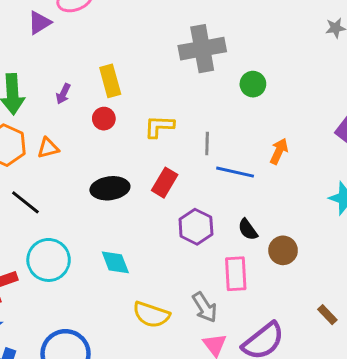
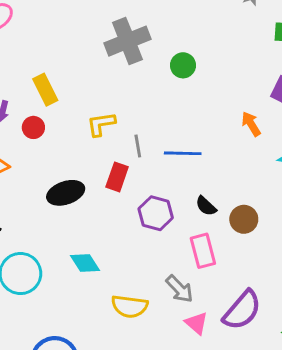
red circle: (104, 119) -> (33, 127), moved
gray line: (207, 143) -> (138, 146), moved
orange arrow: (279, 151) -> (251, 124), moved, turned -45

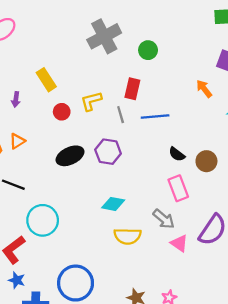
red circle: (33, 127) -> (62, 112), moved
red rectangle: (117, 177) -> (132, 89), moved
purple hexagon: (156, 213) -> (108, 152), moved
cyan diamond: (85, 263) -> (113, 204), moved, turned -40

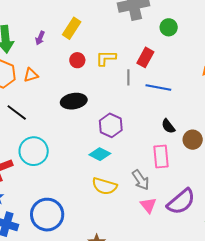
yellow rectangle: (46, 80) -> (72, 28), turned 50
purple hexagon: (108, 152) -> (111, 125), moved

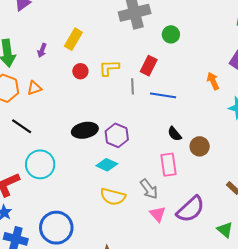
black ellipse: (74, 101) -> (85, 130), moved

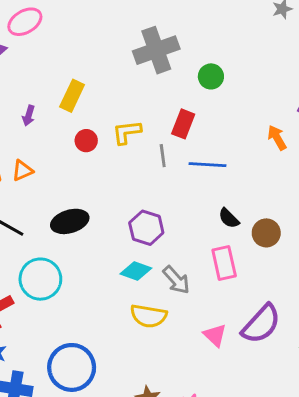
black ellipse: (85, 130) -> (70, 221), moved
gray arrow: (149, 189) -> (176, 280), moved

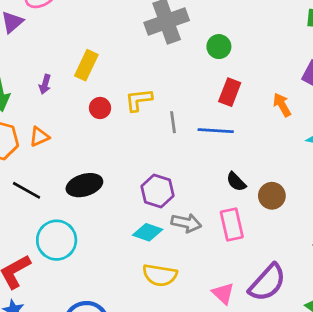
red rectangle: (183, 124) -> (230, 92), moved
gray arrow: (176, 280) -> (186, 223), moved, turned -36

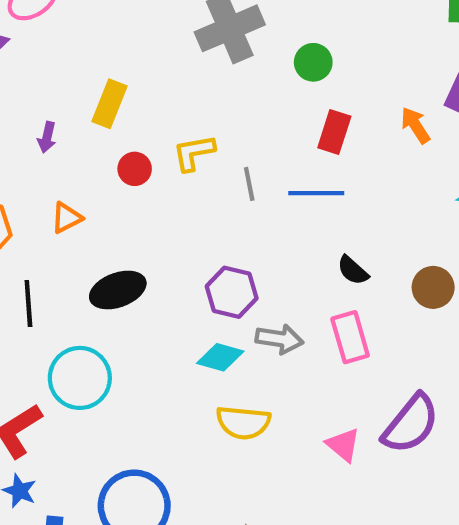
orange arrow: (282, 105) -> (415, 125), moved
orange triangle: (39, 137) -> (67, 218), moved
black line: (27, 190) -> (28, 304), turned 60
brown circle: (272, 196) -> (433, 287), moved

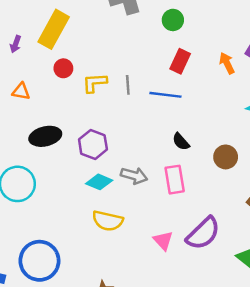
yellow rectangle: (110, 104) -> (54, 29), size x1.4
yellow L-shape: (194, 153) -> (95, 83), moved
orange triangle: (67, 218) -> (21, 91), turned 30
purple hexagon: (232, 292) -> (93, 144), moved

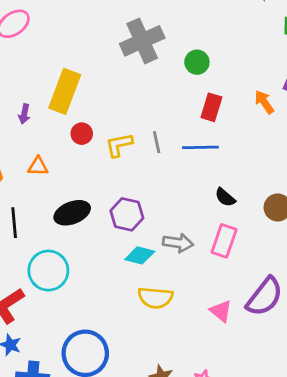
pink rectangle: (175, 180) -> (224, 241), turned 36

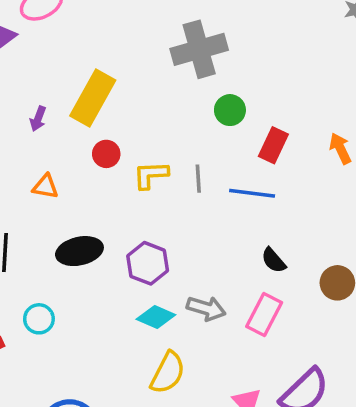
green circle: (197, 62) -> (230, 110), moved
cyan circle: (48, 271) -> (39, 319), size x0.6
yellow semicircle: (155, 298) -> (168, 373), turned -76

